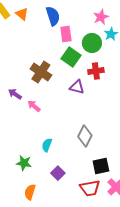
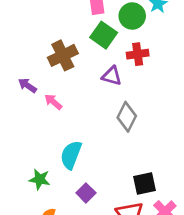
brown cross: (41, 72) -> (63, 55), turned 30
gray diamond: (85, 136) -> (127, 117), moved
cyan semicircle: (47, 145) -> (71, 155), size x1.5

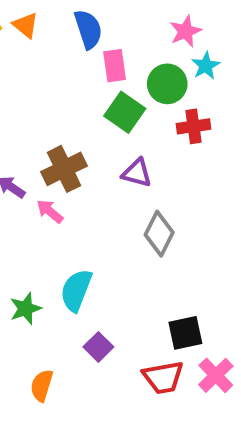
red cross: (138, 54) -> (194, 126), moved
brown cross: (63, 55) -> (64, 169), moved
green star: (40, 179) -> (26, 309), moved, turned -30

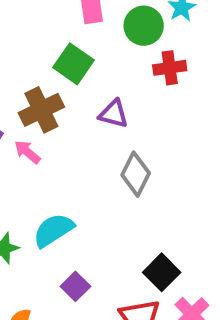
green square: (125, 112) -> (73, 64), moved
cyan semicircle: (76, 290) -> (53, 230), turned 36
black square: (185, 333) -> (162, 272), turned -33

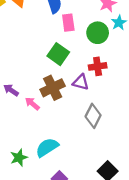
red cross: (170, 68) -> (98, 66), moved
brown cross: (41, 110) -> (53, 88), moved

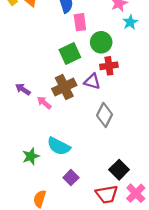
green circle: (98, 33) -> (101, 42), moved
green square: (58, 54) -> (70, 53), turned 30
cyan semicircle: (47, 147) -> (59, 146), turned -120

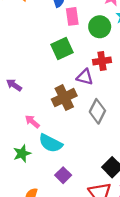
green circle: (101, 42) -> (100, 27), moved
brown cross: (64, 87) -> (64, 98), moved
pink arrow: (44, 103) -> (32, 122), moved

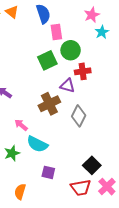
green circle: (100, 27) -> (71, 50), moved
purple square: (63, 175) -> (48, 172), turned -32

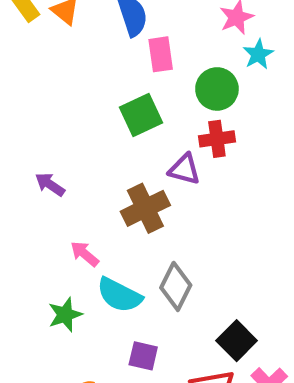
green circle: (71, 50) -> (217, 89), moved
gray diamond: (79, 116) -> (176, 286), moved

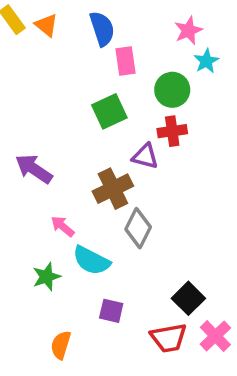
purple arrow: (50, 184) -> (34, 169), size x1.5
gray diamond: (176, 286) -> (138, 228), moved

